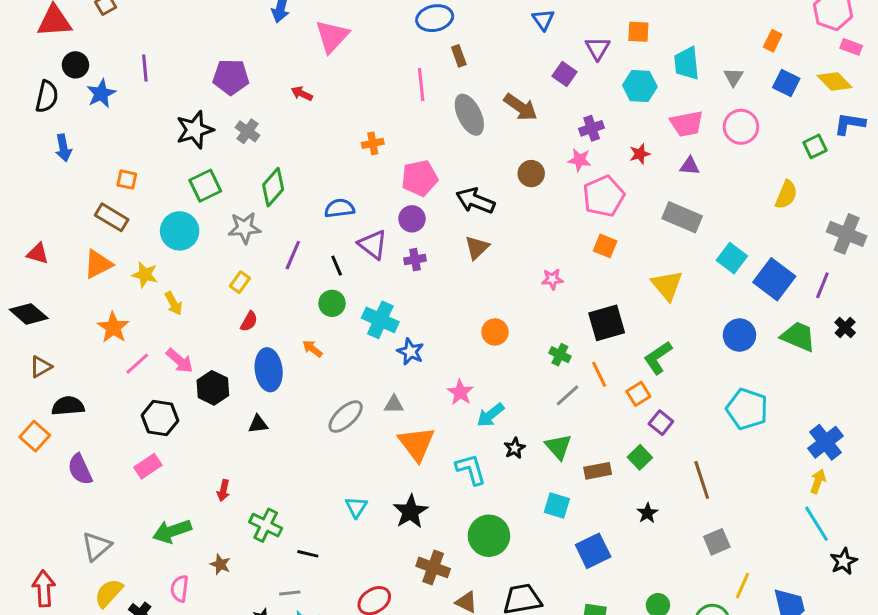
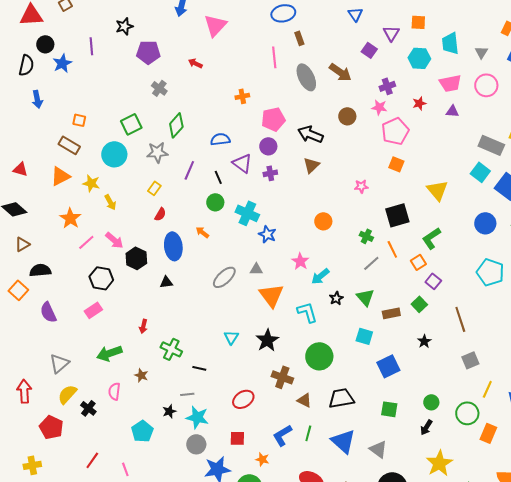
black star: (195, 130) -> (124, 26), moved, size x0.7
gray rectangle: (682, 217) -> (491, 145), moved

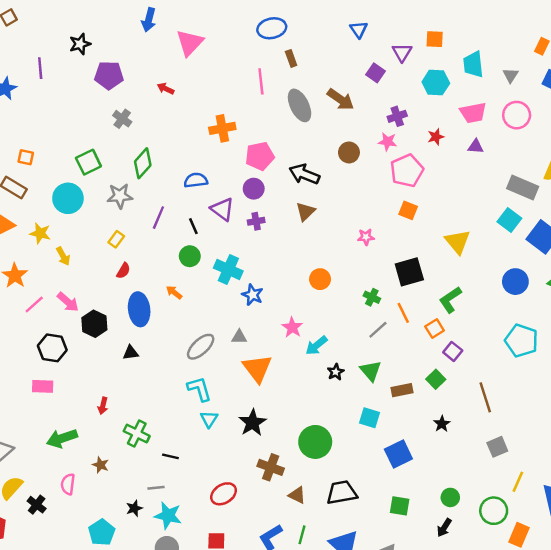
orange cross: (242, 96) -> (222, 128), size x1.5
pink rectangle: (93, 310) -> (43, 386), turned 36
cyan L-shape: (307, 312) -> (199, 389), moved

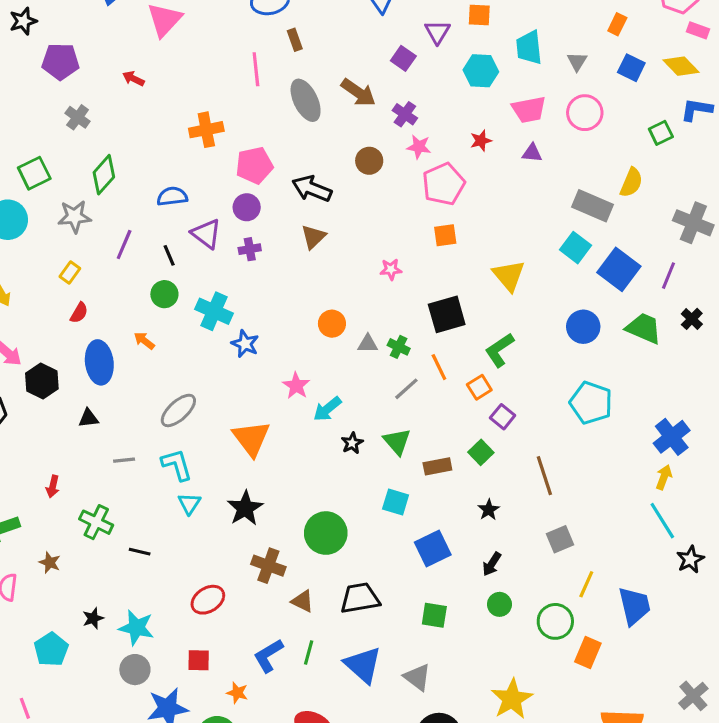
purple cross: (397, 116) -> (405, 114), moved, turned -36
orange square: (408, 210) -> (445, 235), turned -30
gray triangle: (239, 337) -> (368, 344), moved
gray line: (156, 488) -> (124, 460), moved
black arrow: (444, 528) -> (492, 564), moved

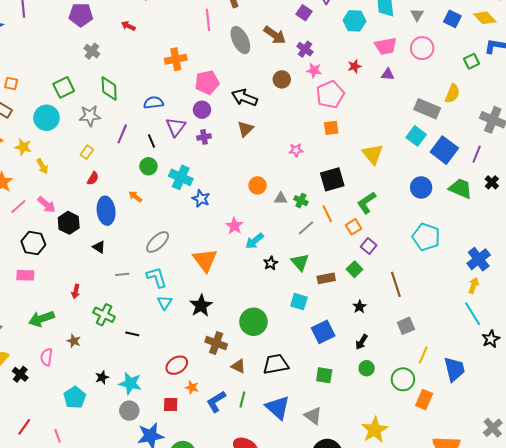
green diamond: (104, 175) -> (109, 88), turned -45
purple triangle: (206, 234) -> (176, 127), turned 30
black triangle: (88, 418) -> (99, 247), turned 40
orange star: (237, 693) -> (192, 387), moved

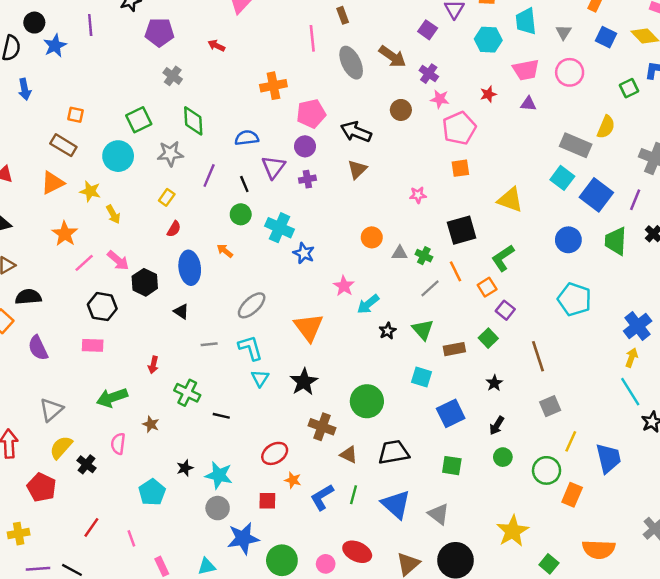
yellow triangle: (373, 154) -> (510, 200), turned -30
green trapezoid: (460, 188) -> (616, 241), turned -110

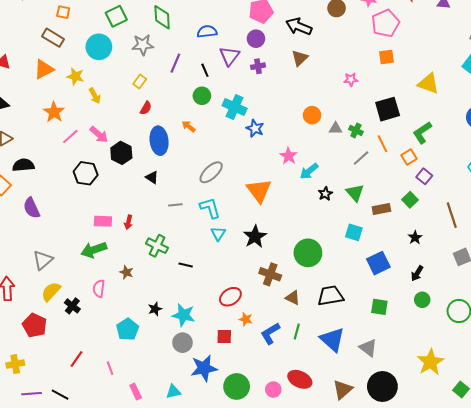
pink rectangle: (93, 345) -> (103, 221), moved

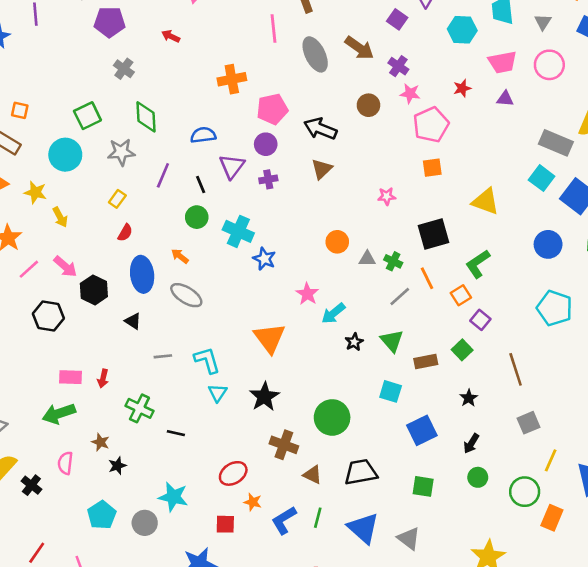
gray ellipse: (211, 172) -> (186, 295), moved, turned 75
black star: (155, 309) -> (117, 466), moved
gray circle: (183, 343) -> (145, 523), moved

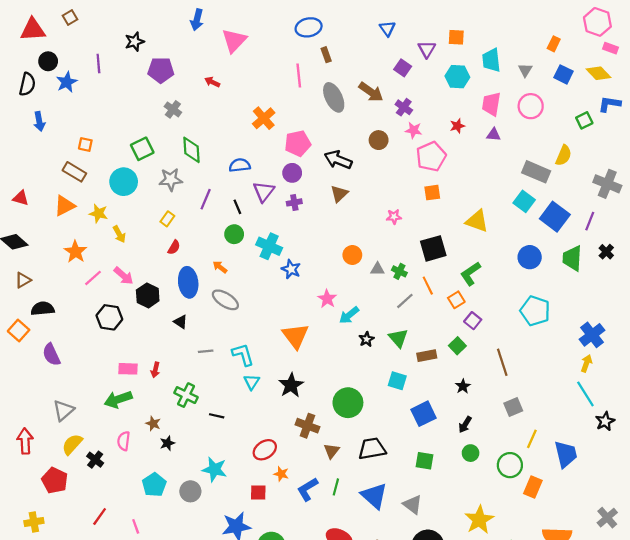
pink trapezoid: (503, 62) -> (491, 104), turned 110
orange cross: (232, 79) -> (264, 118), turned -30
brown triangle: (313, 475) -> (332, 451), turned 42

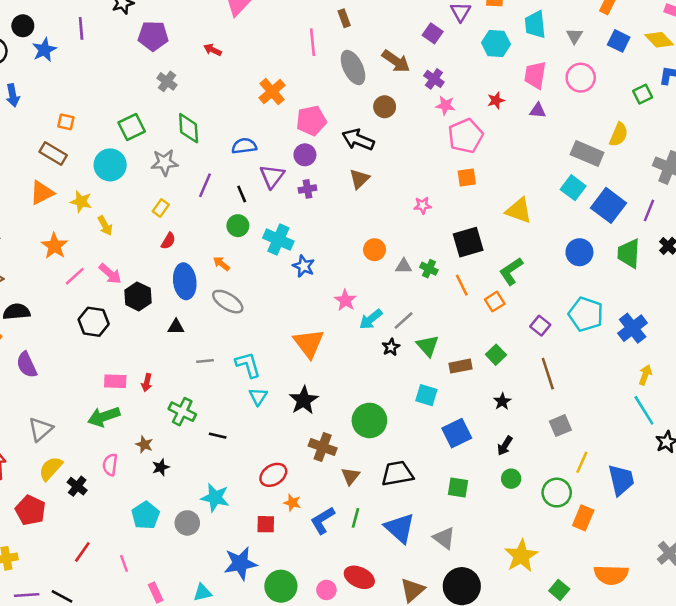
brown circle: (379, 140) -> (385, 107), moved
gray line: (405, 301) -> (404, 321), moved
purple square: (473, 321) -> (540, 326), moved
black triangle: (181, 322) -> (176, 327), turned -32
blue cross: (592, 335) -> (633, 328), moved

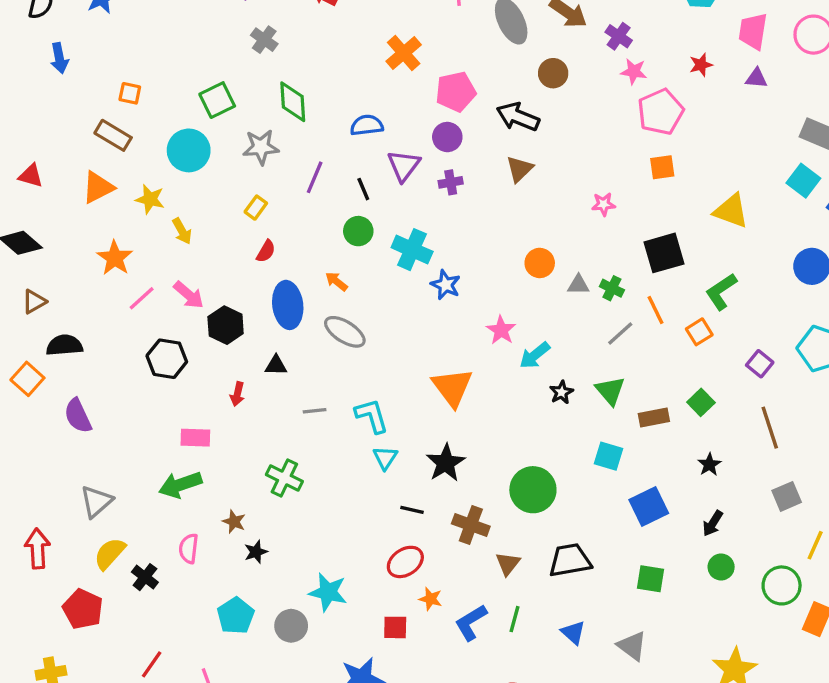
gray line: (404, 321) -> (620, 334), moved
red arrow: (147, 383) -> (237, 394), moved
black line: (218, 436) -> (412, 510), moved
blue triangle: (400, 528) -> (573, 632), size x0.6

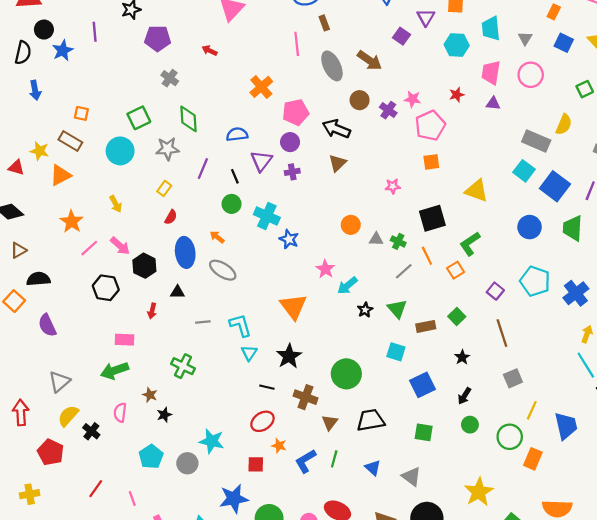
purple cross: (619, 36) -> (388, 110), moved
yellow star: (150, 199) -> (39, 151), moved

